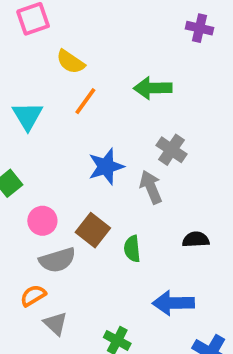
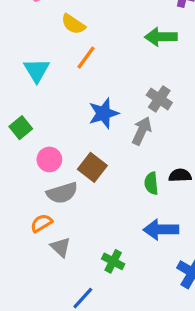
green arrow: (153, 88) -> (161, 37), moved
gray arrow: (151, 187) -> (142, 131), turned 48
green semicircle: (132, 249) -> (151, 183), moved

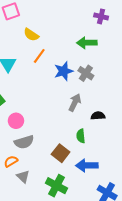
gray cross: (159, 99) -> (86, 73), moved
blue star: (104, 113) -> (64, 71), moved
brown square: (92, 167) -> (61, 153), moved
black semicircle: (180, 175) -> (98, 116), moved
green cross: (113, 261) -> (56, 186), size x1.5

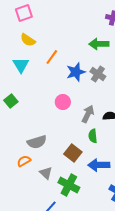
yellow semicircle: (31, 35) -> (28, 40), moved
gray arrow: (75, 103) -> (88, 114), moved
pink circle: (16, 121) -> (63, 102), moved
gray triangle: (23, 177) -> (46, 173), moved

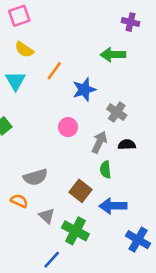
gray cross: (98, 74) -> (117, 112), moved
orange semicircle: (24, 161) -> (19, 201), turned 56

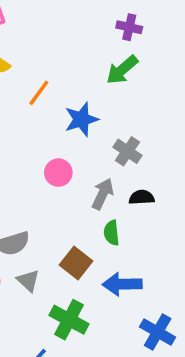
purple cross: (131, 22) -> (129, 27), moved
green arrow: (113, 55) -> (122, 70), turned -40
gray triangle: (47, 216) -> (28, 281), moved

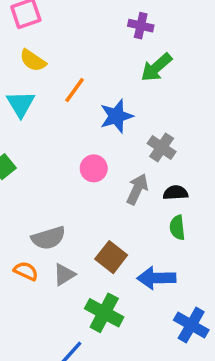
purple cross: (129, 27) -> (141, 26), moved
green semicircle: (112, 233) -> (177, 228), moved
gray triangle: (28, 281) -> (64, 275), turned 45

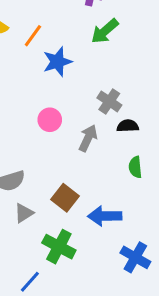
orange line: (75, 90) -> (33, 36), moved
blue star: (116, 116) -> (57, 62), moved
black semicircle: (176, 193) -> (128, 126), moved
green semicircle: (177, 228) -> (135, 167), moved

